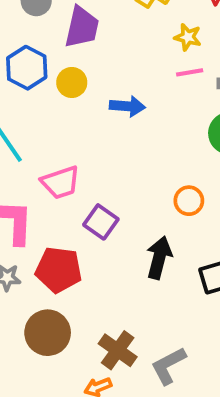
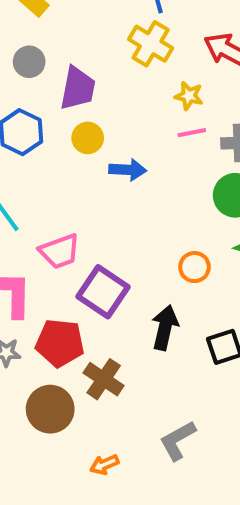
yellow circle: (72, 82) -> (88, 138), moved
purple square: (101, 222) -> (103, 292), size x1.4
brown cross: (118, 350) -> (104, 379), moved

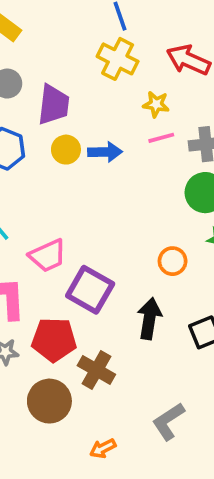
blue arrow: (128, 170) -> (105, 152), moved

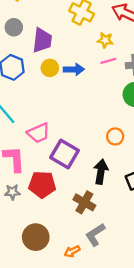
brown cross: (96, 370) -> (84, 202), moved
brown circle: (49, 401) -> (36, 237), moved
gray L-shape: (168, 421) -> (95, 235), moved

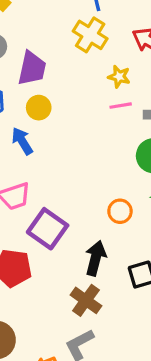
blue arrow: (74, 69) -> (22, 141), moved, turned -126
brown cross: (84, 202) -> (86, 300), moved

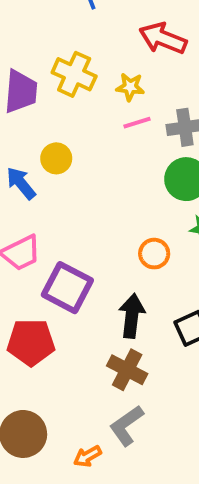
yellow cross: (90, 35) -> (74, 74), moved
yellow circle: (39, 108) -> (56, 158), moved

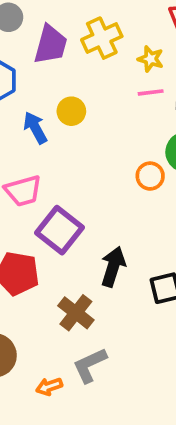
yellow cross: (74, 74) -> (102, 38), turned 30
orange circle: (154, 254) -> (150, 176), moved
brown cross: (127, 370) -> (76, 313), moved

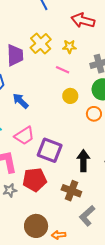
pink line: (151, 92) -> (63, 70), moved, turned 48
yellow circle: (71, 111) -> (70, 96), moved
orange circle: (150, 176) -> (94, 114), moved
orange arrow: (49, 387) -> (58, 235), moved, turned 32

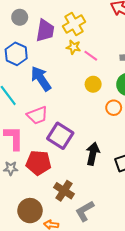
yellow star: (69, 47) -> (73, 47), moved
blue arrow: (20, 101) -> (41, 79), size x1.4
brown cross: (71, 191) -> (64, 191), moved

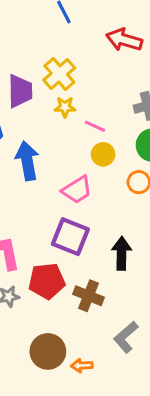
pink line: (91, 56) -> (95, 126), moved
blue arrow: (41, 79) -> (27, 161), turned 35
pink trapezoid: (37, 115) -> (77, 190), moved
brown cross: (64, 191) -> (88, 296), moved

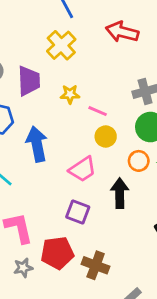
yellow cross: (59, 74) -> (61, 45), moved
purple square: (70, 237) -> (78, 212), size x0.7
black arrow: (122, 253) -> (120, 193), moved

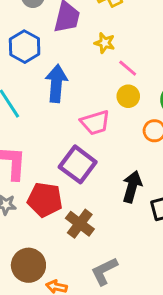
black arrow: (120, 193) -> (132, 187), moved
purple square: (78, 212) -> (78, 164), size x1.4

